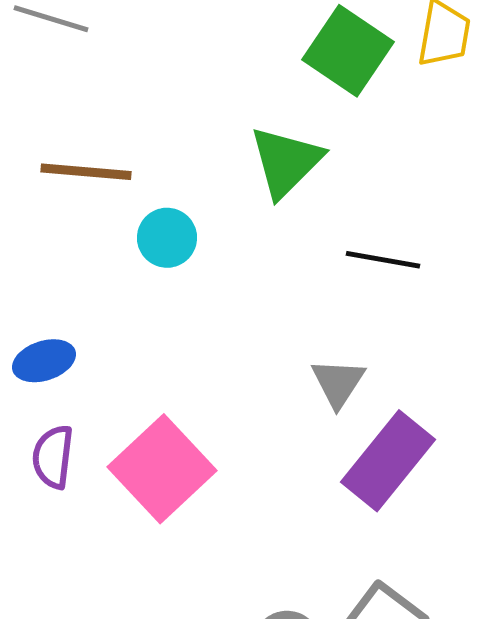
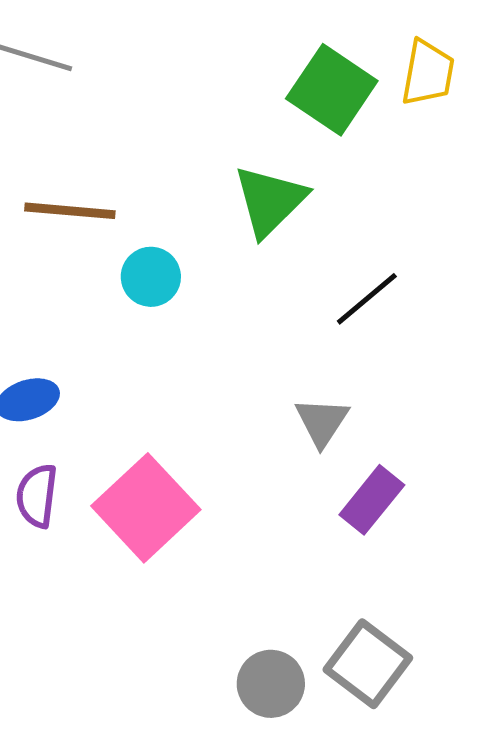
black line: (383, 260) -> (367, 299), turned -50
purple rectangle: (388, 461) -> (372, 500), size x0.7

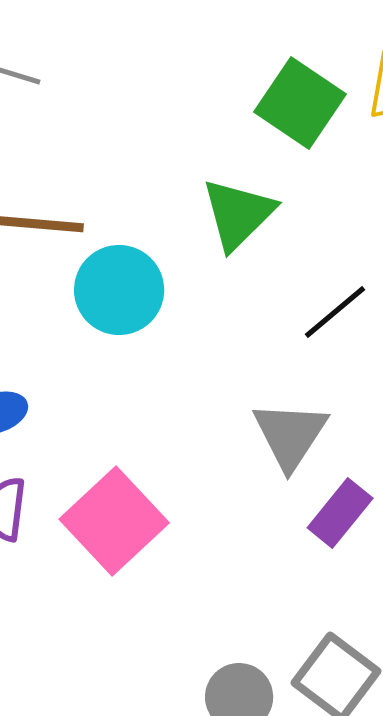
cyan circle: (151, 277) -> (119, 290), size x1.5
gray triangle: (322, 422) -> (290, 435), size x1.4

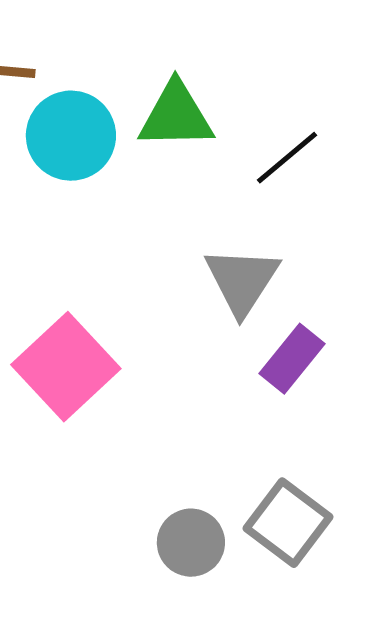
green triangle: (238, 214) -> (176, 116), moved, turned 44

